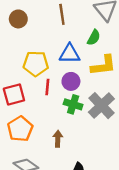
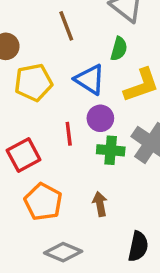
blue triangle: (70, 54) -> (90, 79), turned 45
yellow pentagon: (36, 64) -> (33, 83), moved

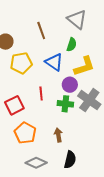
purple circle: (100, 118) -> (70, 85), moved
black semicircle: (138, 246) -> (70, 160), moved

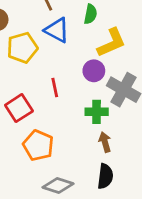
blue triangle: (54, 62) -> (57, 30), moved
green cross: (65, 104) -> (97, 112), moved
brown arrow: (58, 135) -> (105, 142), moved

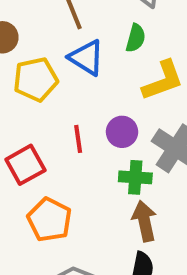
purple circle: (94, 71) -> (122, 132), moved
brown arrow: (105, 142) -> (144, 221), size x1.4

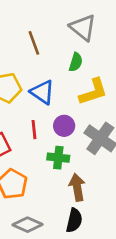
blue triangle: (87, 58) -> (42, 92), moved
green cross: (135, 177) -> (58, 158), moved

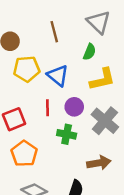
brown arrow: (77, 187) -> (99, 163), moved, turned 85

